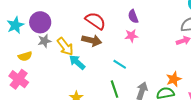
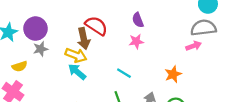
brown arrow: (92, 40) -> (84, 39), moved, turned 66
yellow arrow: (65, 47) -> (76, 55), moved, turned -30
orange star: (174, 79) -> (173, 74), moved

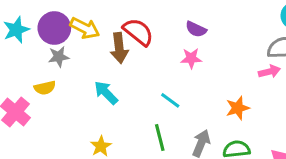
purple semicircle: (138, 20) -> (196, 29), turned -48
yellow arrow: (76, 55) -> (85, 28), moved
yellow semicircle: (20, 66) -> (45, 88), moved

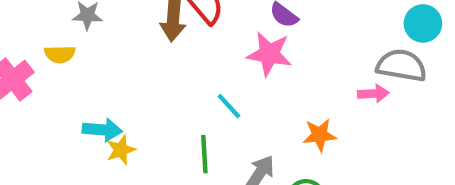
pink star: (191, 58) -> (269, 54), size x1.5
cyan arrow: (106, 93) -> (102, 130), moved, turned 128

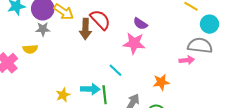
cyan arrow: (102, 130) -> (90, 89), moved

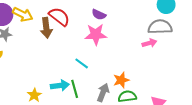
orange star: (161, 82) -> (121, 80), moved

